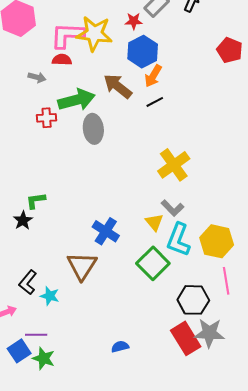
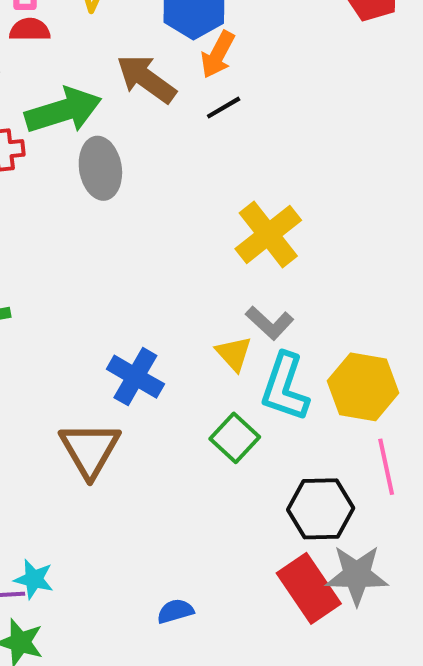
green square: (153, 263) -> (235, 438), size x0.7
cyan star: (50, 296) -> (34, 579), moved

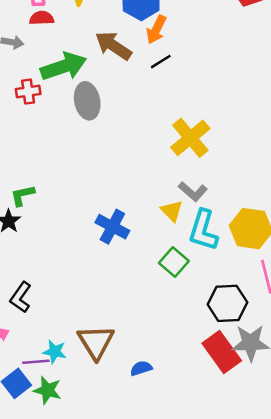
brown triangle: (90, 450) -> (96, 342), moved

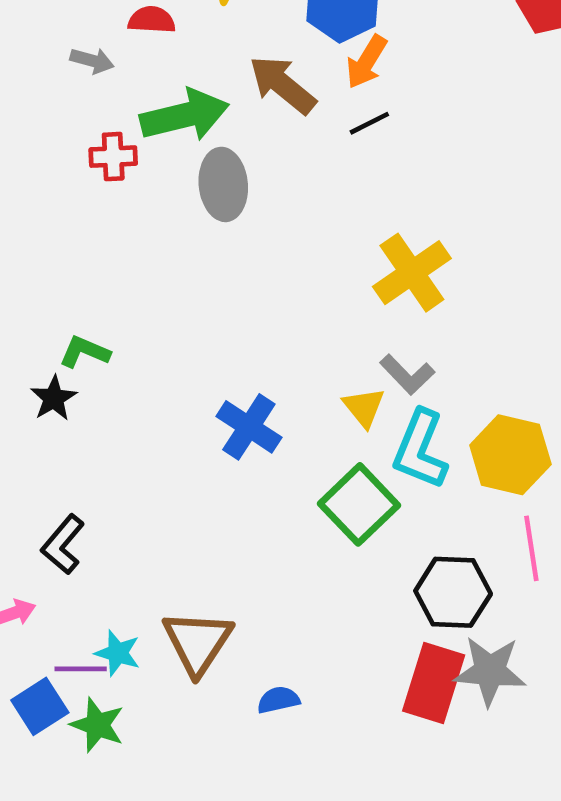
green L-shape: (23, 195) -> (85, 352), turned 30
green square: (174, 262) -> (359, 504), size x1.4
red rectangle: (222, 352) -> (434, 683), turned 48

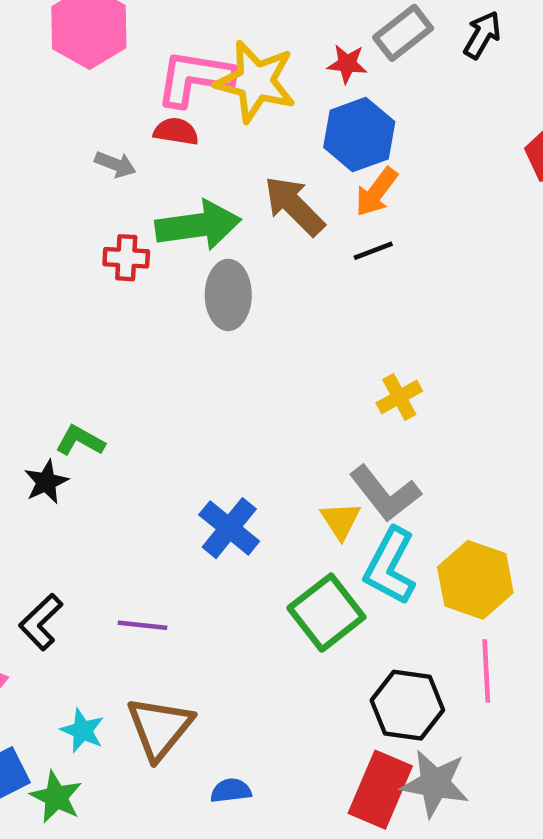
yellow cross: (412, 273) -> (399, 397), size x0.6
gray L-shape: (407, 374) -> (385, 493), size x1.4
purple line: (81, 669) -> (142, 625), moved

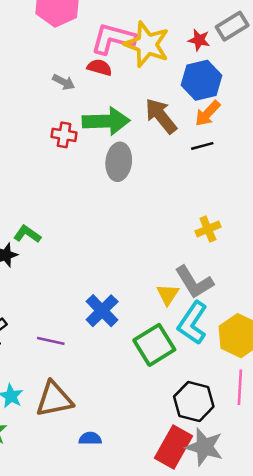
blue cross: (229, 528) -> (102, 311), moved
brown triangle: (160, 728) -> (54, 399), turned 33

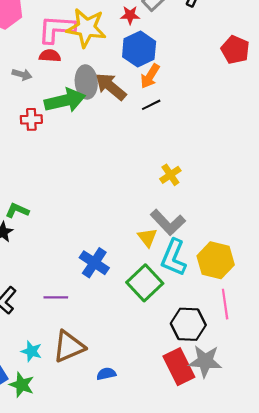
gray ellipse: (119, 162) -> (86, 82), moved
red rectangle: (174, 447) -> (179, 367), turned -44

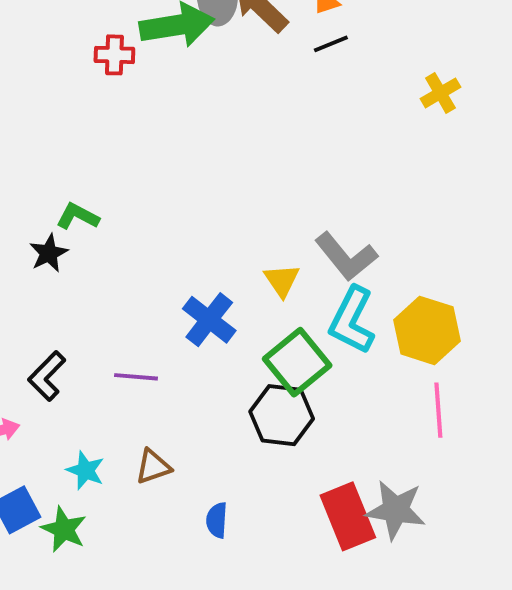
yellow cross: (170, 175) -> (440, 93), moved
yellow triangle: (147, 237) -> (282, 280), moved
black hexagon: (188, 324) -> (282, 415), moved
brown triangle: (69, 347) -> (153, 467), size x0.6
blue semicircle: (106, 374) -> (217, 520), turned -78

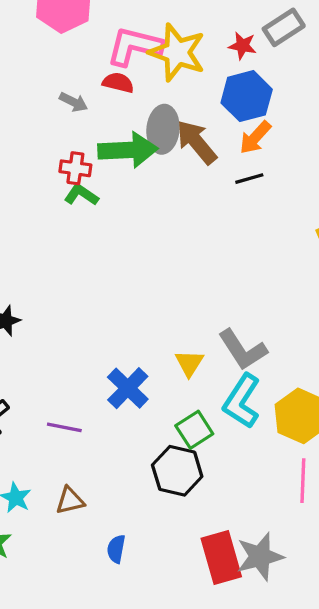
green L-shape: (78, 216) -> (81, 195), moved
green square: (297, 362) -> (194, 430), size x0.7
gray star: (396, 510) -> (260, 557), turned -30

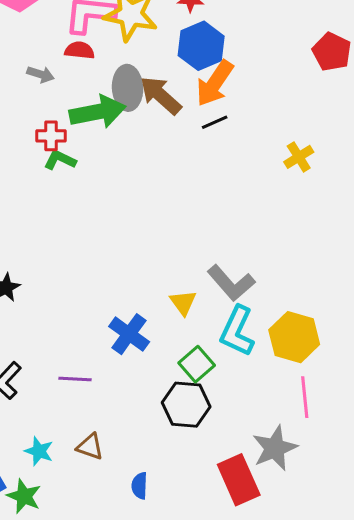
orange arrow: (255, 138) -> (215, 83), size x1.4
brown triangle: (70, 501) -> (90, 447), turned 40
gray star: (260, 557) -> (275, 448), moved

